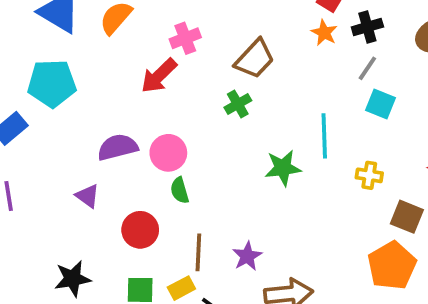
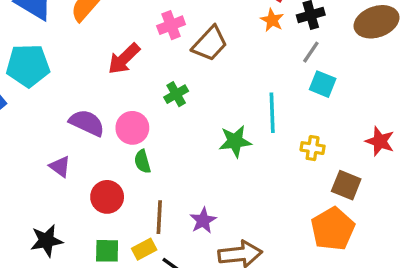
pink cross: (185, 38) -> (171, 25), moved
green cross: (238, 104) -> (176, 94), moved
purple semicircle: (118, 147) -> (87, 123), turned 39

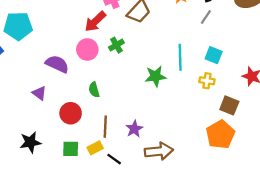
red arrow: (124, 59) -> (95, 22), moved
cyan square: (323, 84) -> (214, 55), moved
pink circle: (132, 128) -> (87, 49), moved

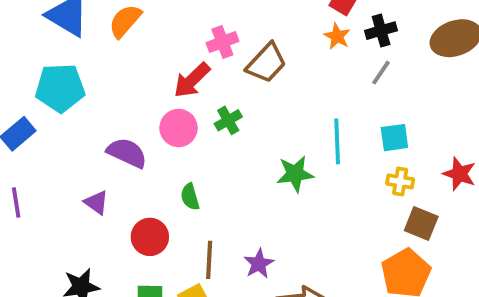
cyan square: (214, 55) -> (394, 138), turned -30
yellow cross: (207, 81) -> (400, 181), moved

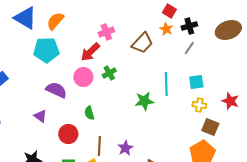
brown trapezoid: (266, 63) -> (142, 43), moved
cyan pentagon: (60, 88) -> (46, 50), moved

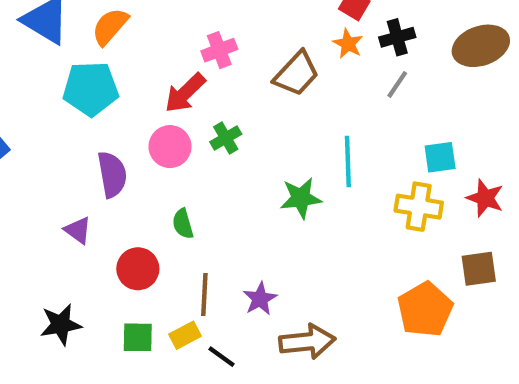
cyan square: (196, 82) -> (440, 157), moved
purple semicircle: (56, 90) -> (112, 174), turned 55
yellow cross: (199, 105) -> (419, 207), size x1.5
brown square: (210, 127) -> (479, 269), moved, turned -30

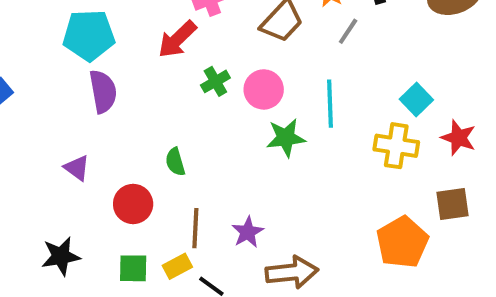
gray line: (397, 84) -> (348, 31), moved
pink circle: (170, 147) -> (264, 89), moved
cyan square: (440, 157) -> (416, 100), turned -36
purple semicircle: (112, 174) -> (103, 91), moved

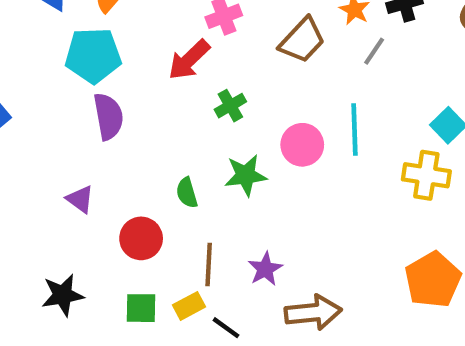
pink circle: (264, 89) -> (302, 145), moved
green star: (286, 138) -> (246, 175), moved

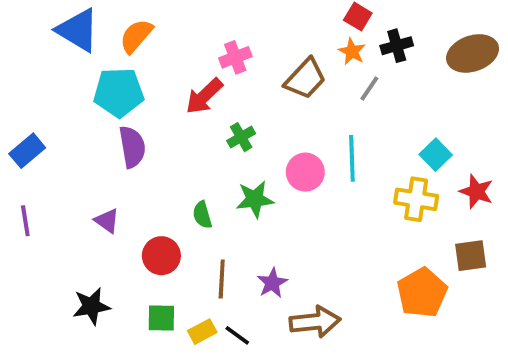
yellow rectangle: (189, 306) -> (202, 332), moved

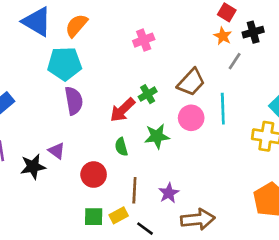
brown trapezoid: (305, 79) -> (191, 82), moved
red arrow: (204, 96) -> (123, 110), moved
black star: (91, 306) -> (33, 167), moved
yellow rectangle: (202, 332) -> (119, 215), moved

